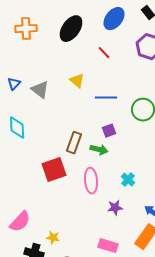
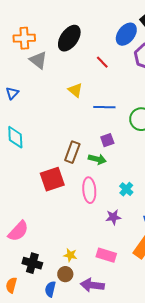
blue ellipse: (114, 19) -> (126, 34), moved
gray triangle: (40, 90) -> (38, 60), moved
yellow star: (53, 238) -> (70, 255), moved

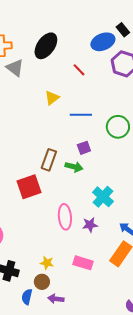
blue ellipse: (126, 34) -> (103, 42), turned 30
yellow triangle: (75, 90) -> (52, 98), turned 42
cyan cross: (126, 189) -> (103, 197), size x1.5
pink ellipse: (89, 190) -> (65, 217), moved
purple arrow: (92, 285) -> (56, 299), moved, size x0.7

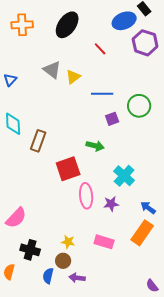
gray triangle: (15, 68) -> (52, 70), moved
purple square: (84, 148) -> (112, 119), moved
brown rectangle: (49, 160) -> (38, 141), moved
red square: (29, 187) -> (68, 169), moved

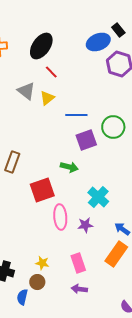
red line: (100, 49) -> (51, 72), moved
purple square: (112, 119) -> (86, 140), size x1.5
pink rectangle: (104, 242) -> (78, 263), turned 54
purple arrow: (77, 278) -> (79, 289), moved

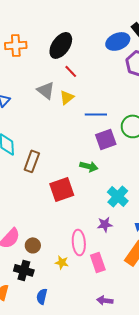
pink ellipse: (60, 217) -> (79, 242), moved
brown circle: (37, 282) -> (33, 245), moved
purple arrow: (79, 289) -> (105, 300), moved

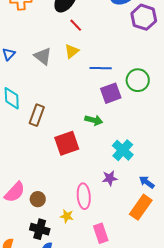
gray triangle: (46, 90) -> (43, 56), moved
pink rectangle: (98, 262) -> (101, 233), moved
black cross: (24, 270) -> (40, 229), moved

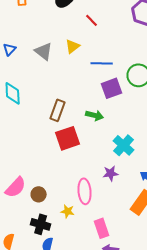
red line: (76, 25) -> (92, 20), moved
brown rectangle: (37, 115) -> (58, 110), moved

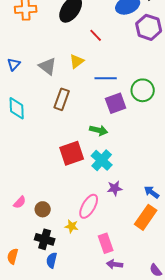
brown rectangle: (58, 110) -> (62, 99), moved
cyan cross: (124, 145) -> (102, 160), moved
pink semicircle: (16, 187) -> (20, 202), size x0.6
pink ellipse: (85, 191) -> (89, 206), turned 35

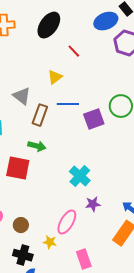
gray triangle: (48, 66) -> (22, 96), moved
blue line: (106, 78) -> (68, 104), moved
green arrow: (99, 130) -> (37, 146), moved
red square: (72, 153) -> (18, 168), moved, turned 30

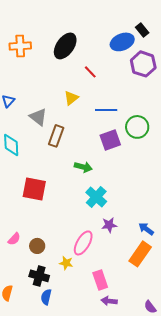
blue line: (68, 104) -> (106, 110), moved
green arrow: (37, 146) -> (83, 167), moved

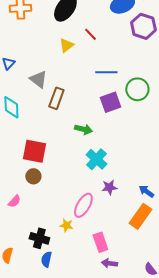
yellow triangle: (71, 98) -> (66, 45), moved
brown circle: (37, 246) -> (33, 176), moved

